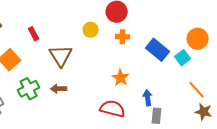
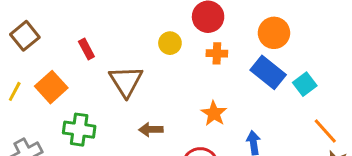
orange circle: (198, 39) -> (274, 33), moved
green cross: (29, 89) -> (79, 130), turned 35
brown arrow: (59, 89) -> (151, 130), moved

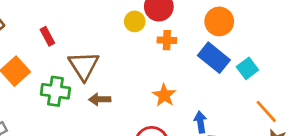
yellow circle: (170, 43) -> (135, 21), moved
green cross: (79, 130) -> (55, 91), moved
brown arrow: (151, 130) -> (100, 99), moved

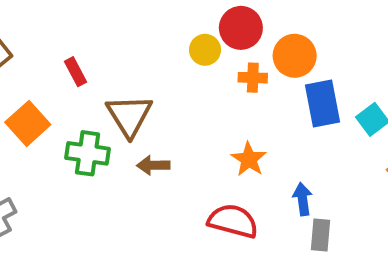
orange circle: (219, 21) -> (295, 56), moved
blue rectangle: (214, 58) -> (322, 104), turned 40

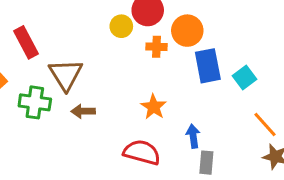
red rectangle: (76, 72) -> (26, 42), size x1.5

